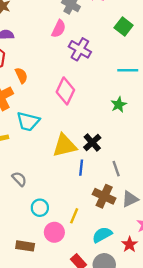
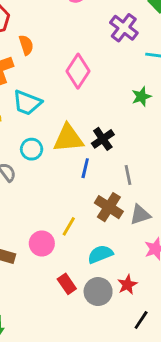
purple cross: (80, 49) -> (124, 28), moved
cyan circle: (40, 208) -> (32, 149), moved
red star: (130, 244) -> (127, 285), moved

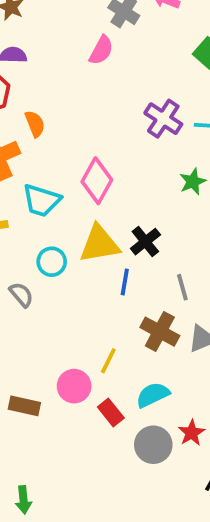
purple cross: (124, 28) -> (163, 119), moved
pink diamond: (78, 71) -> (97, 181), moved
red rectangle: (67, 284) -> (111, 413), moved

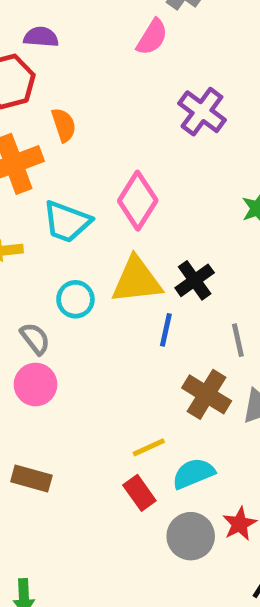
purple cross: (163, 119) -> (202, 112), moved
yellow line: (108, 361) -> (149, 447), moved, turned 36
pink circle: (74, 386) -> (36, 384), moved

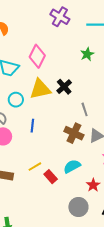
blue line: (166, 330) -> (32, 126), moved
yellow line: (149, 447) -> (35, 167), moved
gray circle: (191, 536) -> (78, 207), moved

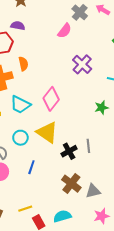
black cross: (64, 87) -> (69, 151), moved
yellow triangle: (40, 89) -> (47, 132), turned 35
gray line: (85, 109) -> (88, 146), moved

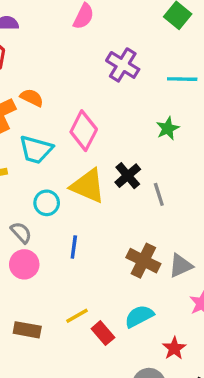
orange semicircle: (23, 64) -> (32, 98), moved, turned -40
black cross: (69, 151) -> (128, 176), moved

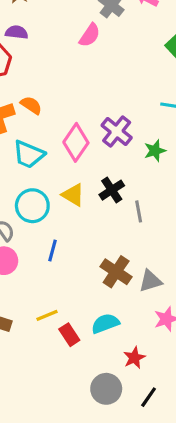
purple cross: (123, 65) -> (117, 132), moved
yellow triangle: (88, 186) -> (73, 195), size x0.7
cyan circle: (47, 203) -> (32, 206), size x1.4

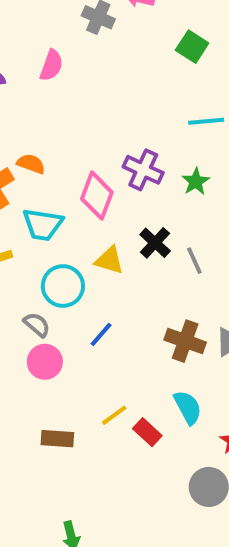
pink semicircle: (90, 35) -> (51, 65), moved
blue line: (52, 250) -> (101, 334), turned 40
cyan semicircle: (105, 323) -> (188, 407), turned 96

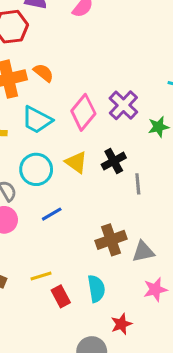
brown cross: (185, 341) -> (111, 240), turned 32

